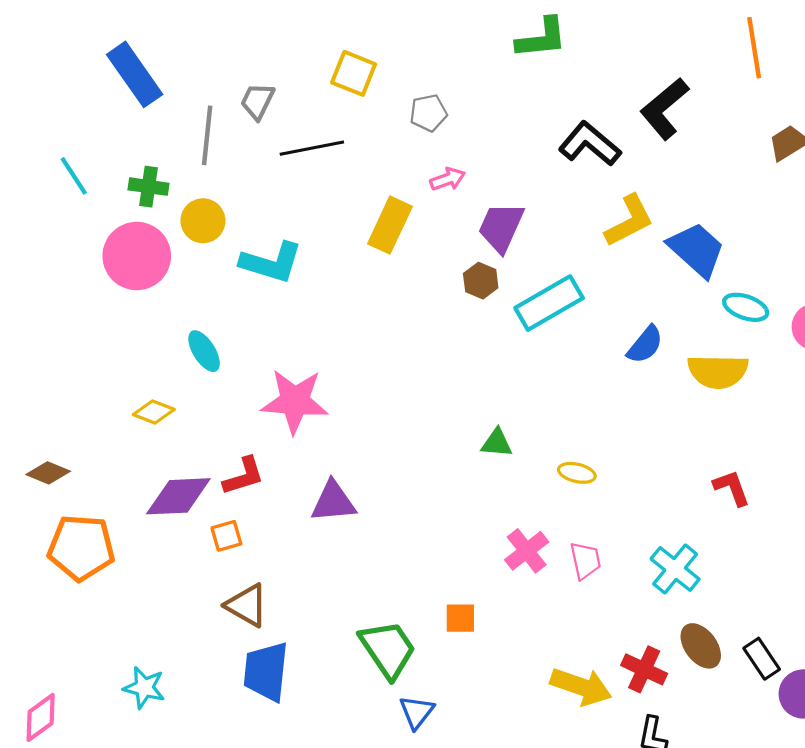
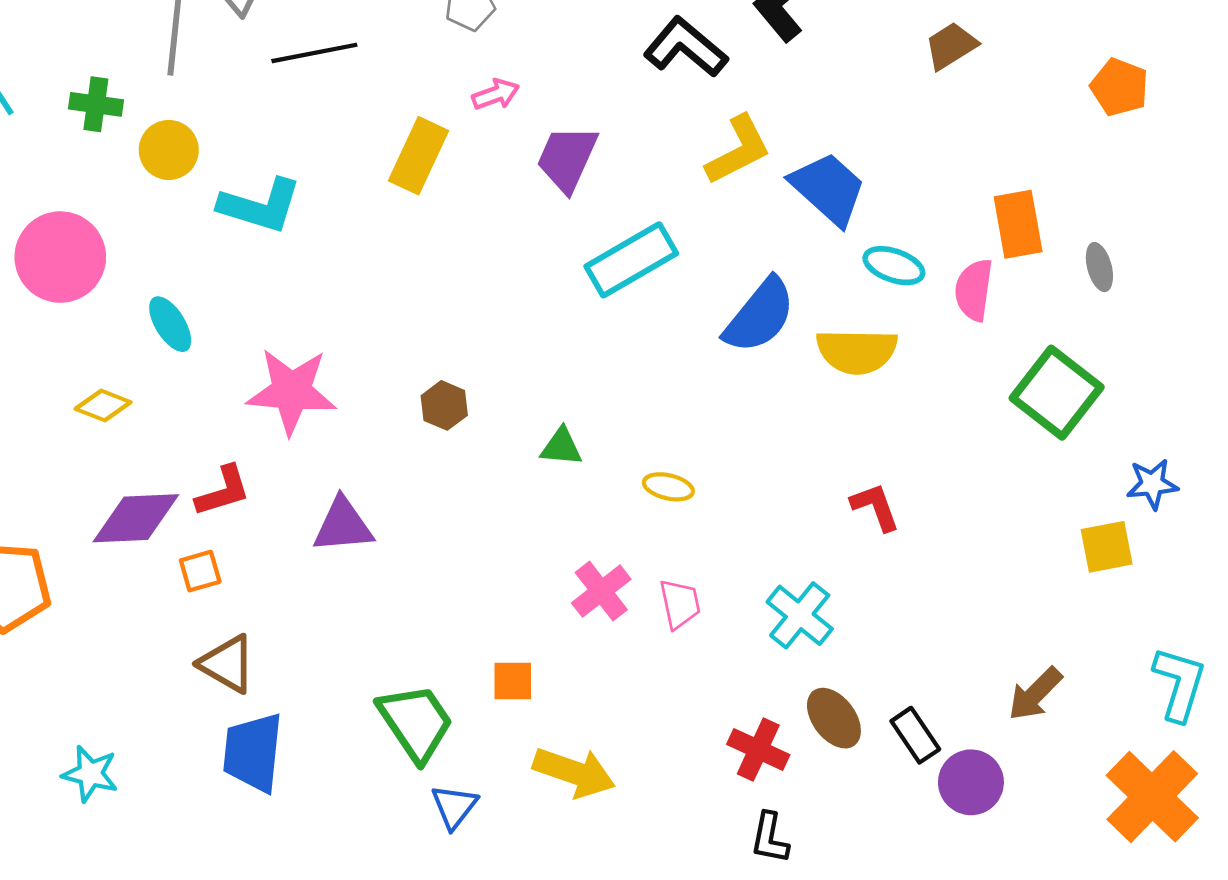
pink circle: (137, 256) -> (60, 257), moved
brown hexagon: (481, 281) -> (444, 405), moved
blue semicircle: (645, 345) -> (760, 316), size x1.5
yellow arrow: (581, 687) -> (574, 772), moved

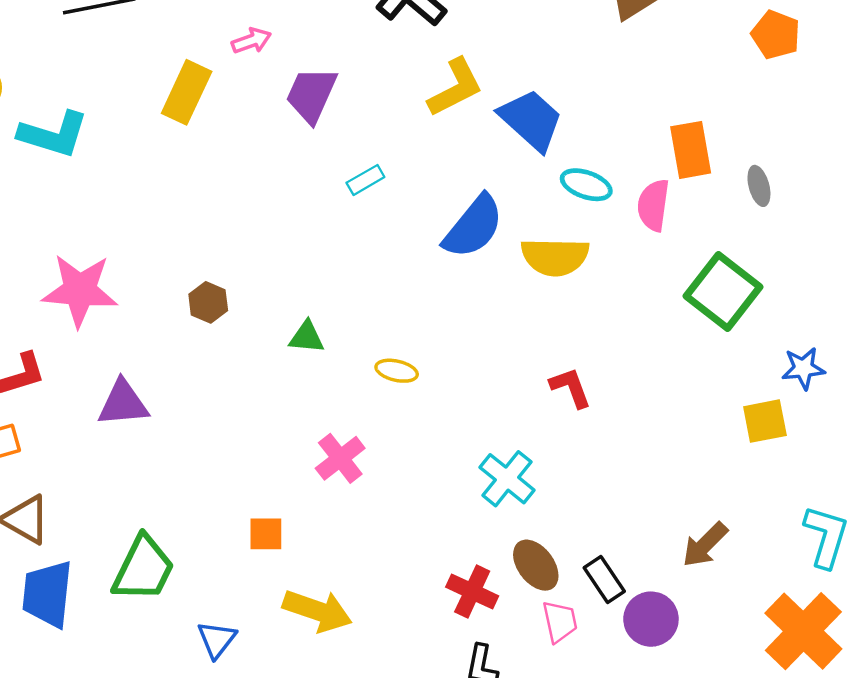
cyan rectangle: (631, 260) -> (365, 180), size x0.5
pink trapezoid: (680, 604) -> (560, 621), moved
green trapezoid: (416, 722) -> (143, 569), moved, turned 60

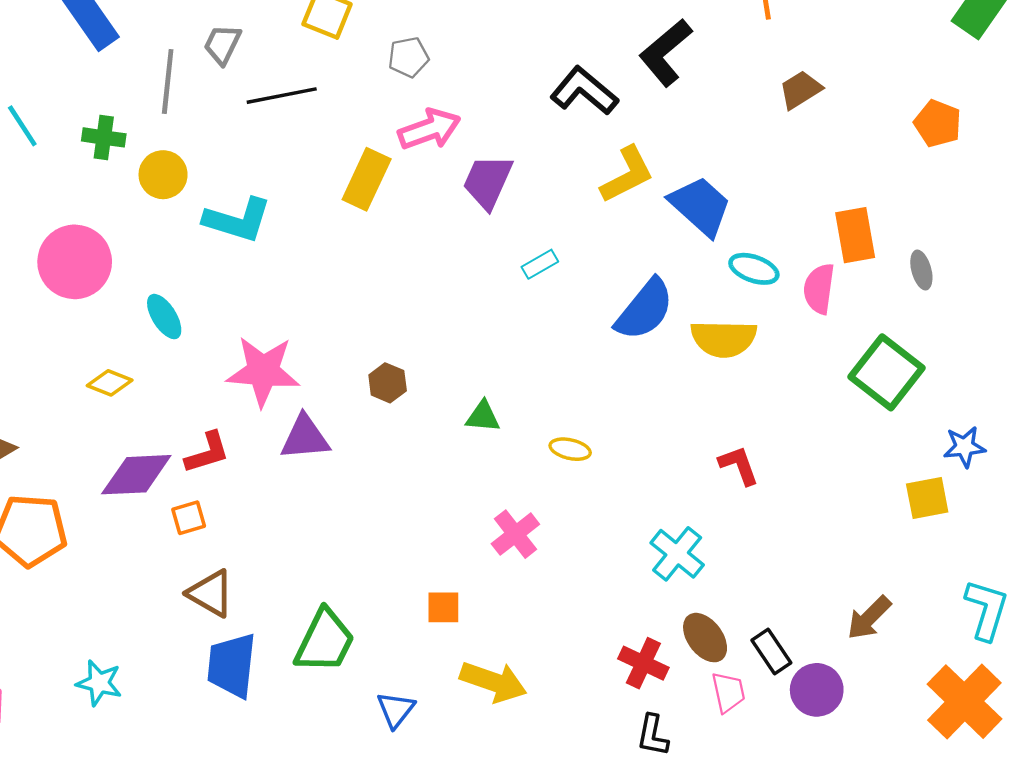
pink arrow: (251, 41) -> (429, 129), size x1.6
purple triangle: (123, 403) -> (305, 438), moved

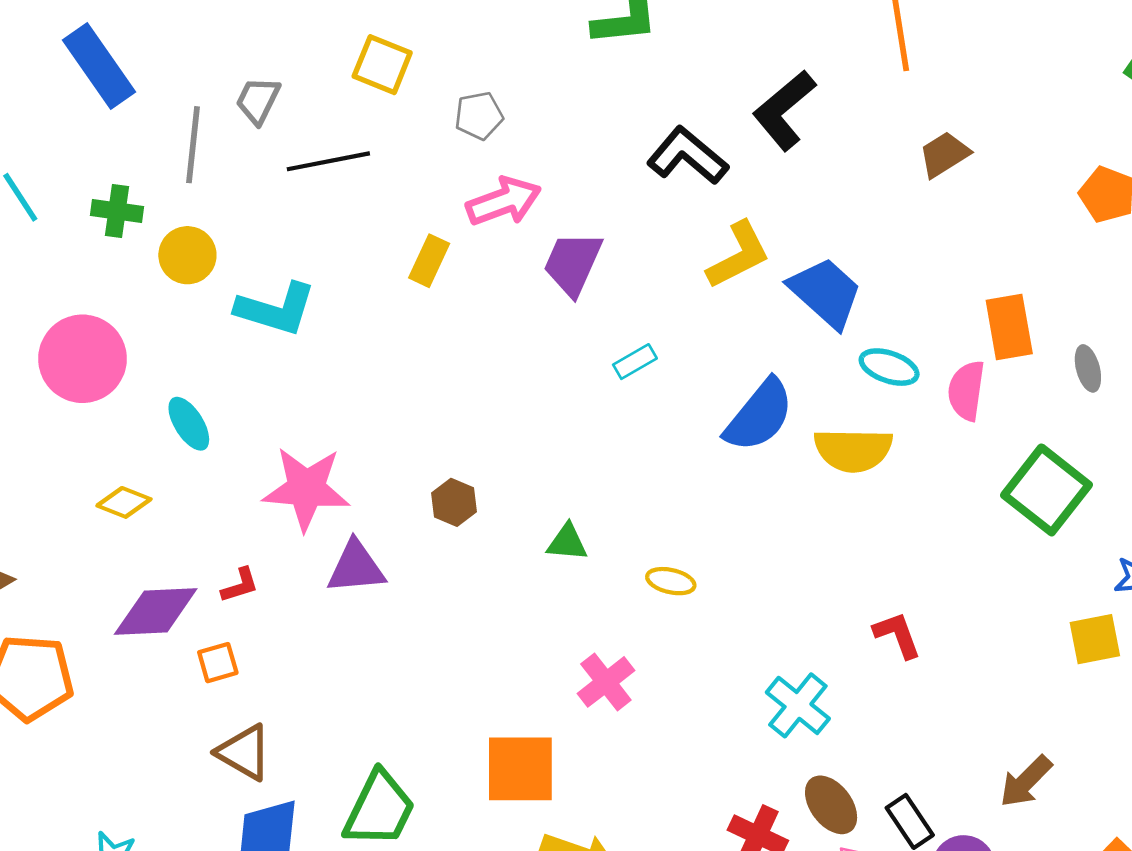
yellow rectangle: (367, 179) -> (429, 261), size x0.7
red L-shape: (207, 453) -> (240, 585), size x0.7
red L-shape: (739, 465) -> (897, 635), moved
orange square: (443, 607) -> (520, 769), size x1.8

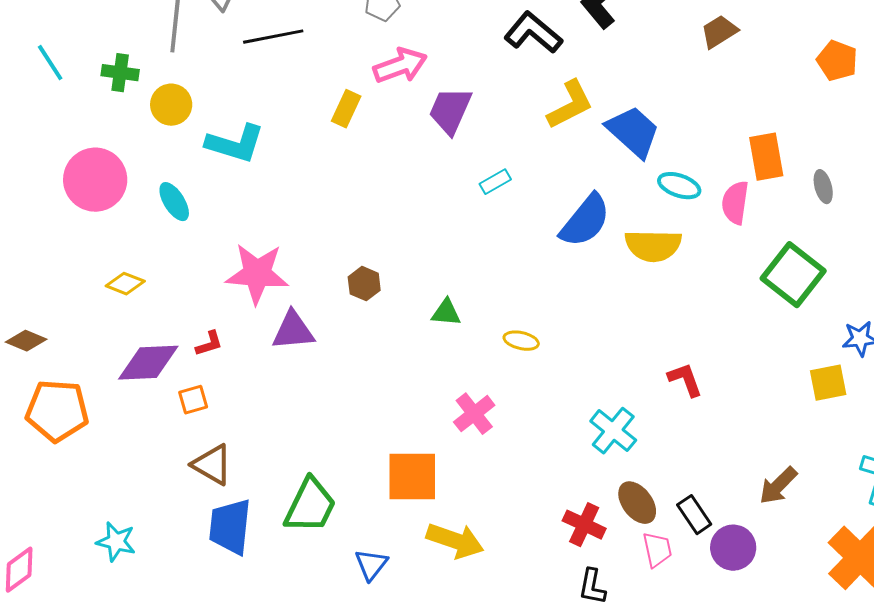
cyan ellipse: (189, 424) -> (174, 202), moved

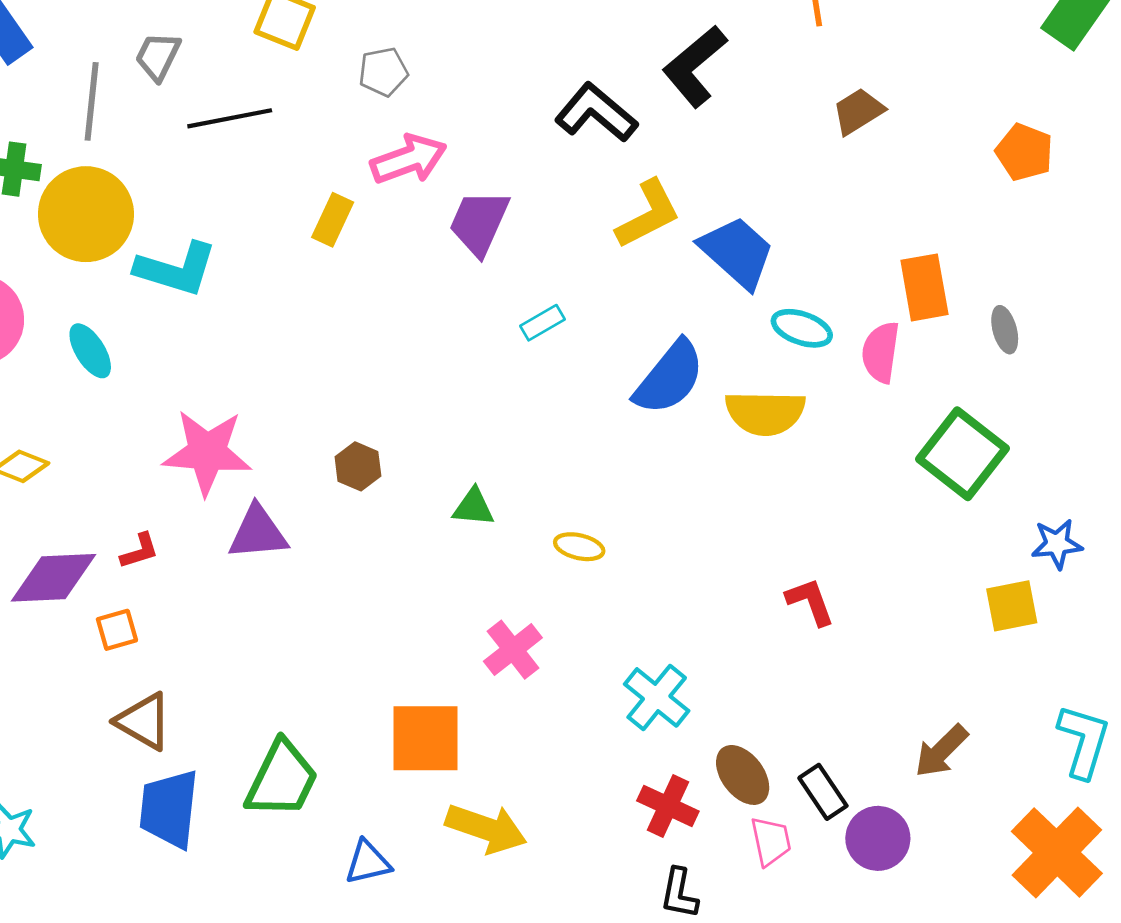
yellow circle: (171, 105) -> (86, 214), size x1.6
cyan cross: (613, 431) -> (657, 697), moved
blue triangle: (371, 565) -> (368, 862), turned 39

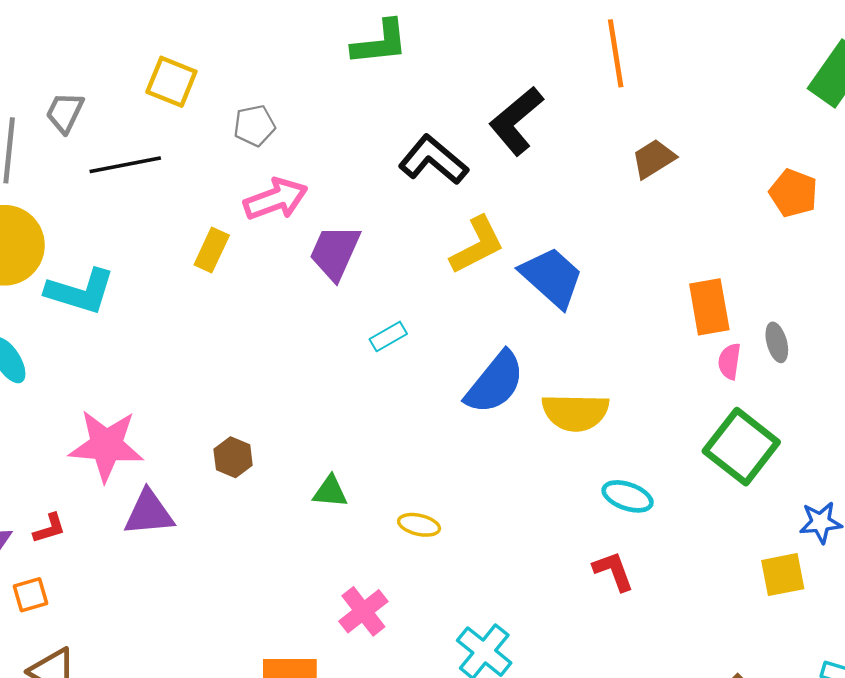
cyan ellipse: (802, 328) -> (628, 496), moved
pink semicircle: (881, 352) -> (729, 361), moved, size x0.7

